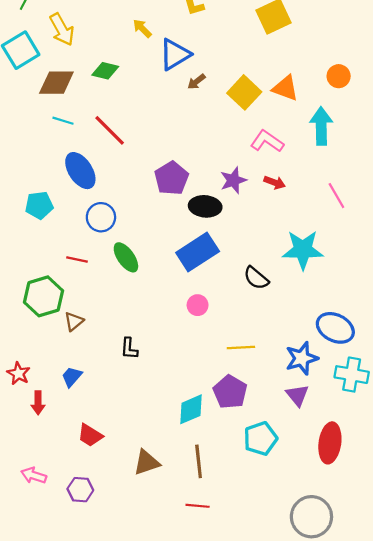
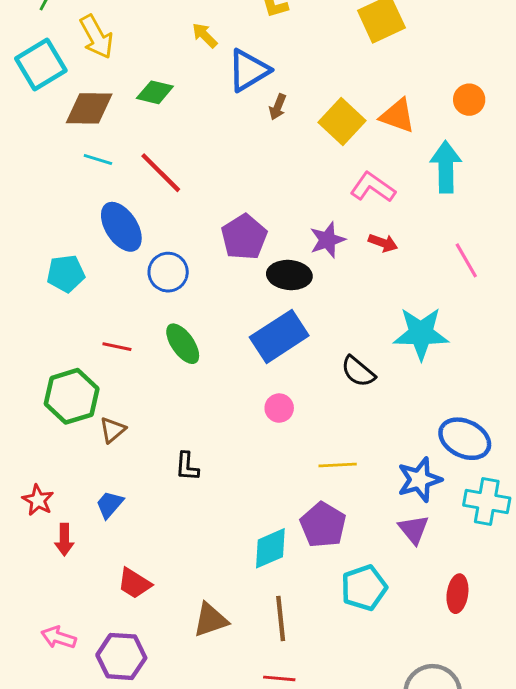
brown arrow: (196, 82) -> (278, 107), turned -30
blue circle: (101, 217) -> (168, 272), moved
red ellipse: (330, 443) -> (457, 594), size x0.7
purple hexagon: (80, 490) -> (121, 656), size x1.4

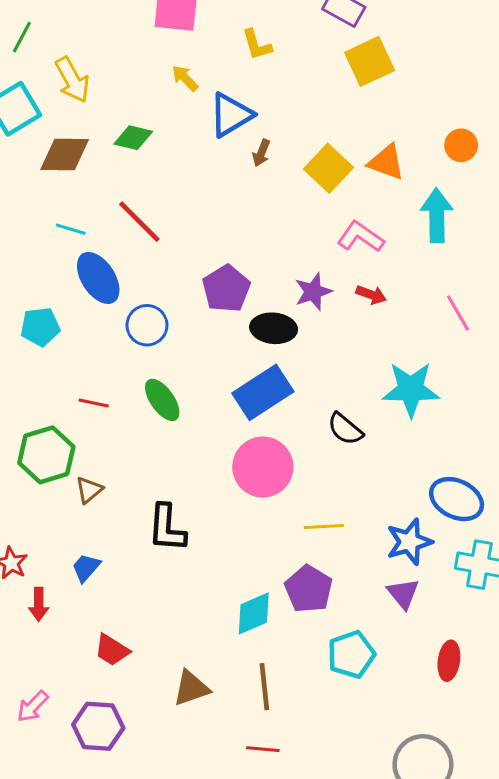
cyan line: (98, 160) -> (71, 229), moved
pink circle: (279, 408) -> (263, 467), size x2.0
black L-shape: (187, 466) -> (167, 528), size x1.6
pink arrow: (58, 637) -> (33, 706), turned -64

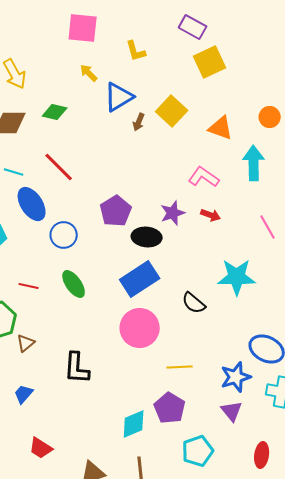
yellow square: (328, 168) -> (172, 111), moved

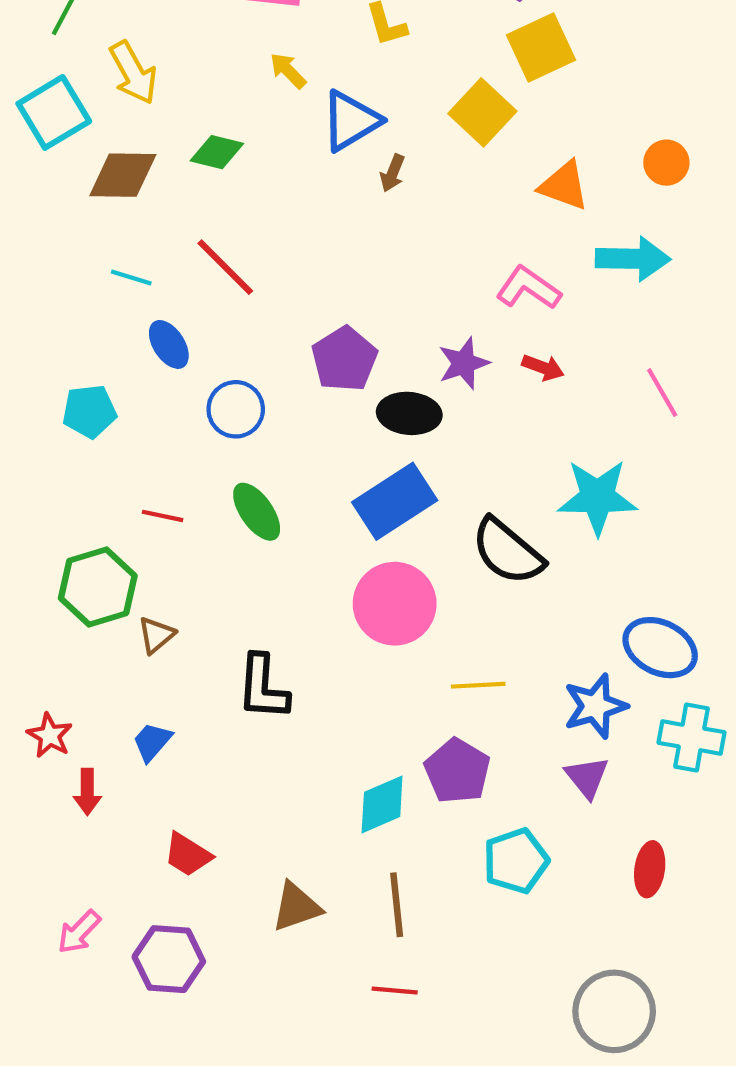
yellow square: (172, 111) -> (482, 112), moved
cyan arrow: (254, 163) -> (633, 259), turned 92
blue ellipse: (32, 204) -> (169, 344), size x0.7
black semicircle: (194, 303) -> (508, 551), size x1.5

